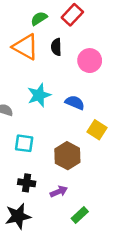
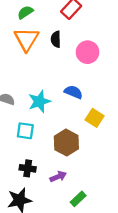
green semicircle: (39, 19) -> (25, 12), moved
orange triangle: (25, 47) -> (26, 39), turned 32
cyan star: (39, 95) -> (39, 101), moved

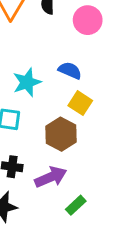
yellow square: (95, 118) -> (80, 103), moved
purple arrow: (58, 177) -> (51, 177), size x1.5

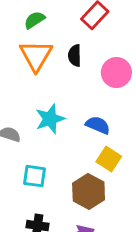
cyan star: (27, 82) -> (50, 119), moved

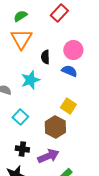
black semicircle: (75, 55) -> (45, 57), moved
blue semicircle: (98, 125) -> (69, 71), moved
cyan square: (34, 176) -> (20, 117), turned 35

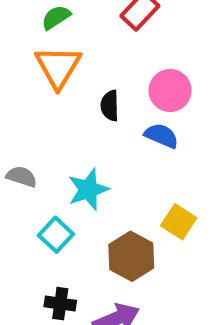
cyan star: (30, 80) -> (88, 189), moved
yellow square: (68, 106) -> (179, 222), moved

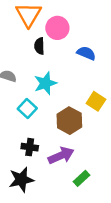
pink circle: (170, 90) -> (57, 28), moved
black semicircle: (110, 106) -> (39, 46), moved

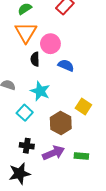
blue semicircle: (86, 53) -> (66, 65), moved
cyan star: (45, 83) -> (40, 91), turned -30
green rectangle: (81, 178) -> (81, 156), moved, turned 48

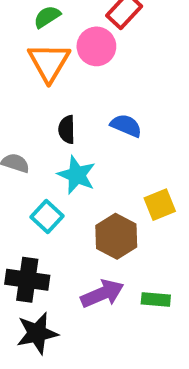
pink circle: (50, 44) -> (96, 46), moved
black semicircle: (35, 59) -> (67, 129), moved
yellow square: (83, 107) -> (160, 205), turned 35
black cross: (27, 146) -> (27, 280), moved, size x1.5

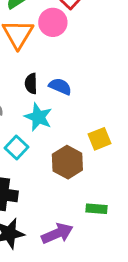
blue semicircle: (126, 126) -> (60, 86), moved
purple arrow: (102, 294) -> (57, 233), moved

